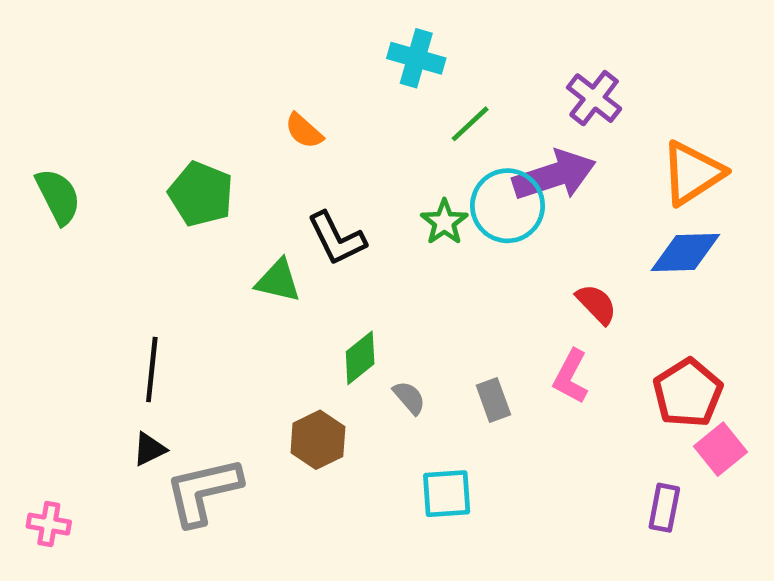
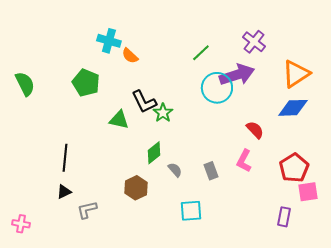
cyan cross: (416, 58) -> (109, 41), moved
green star: (444, 222) -> (163, 113), moved
pink square: (720, 449) -> (308, 192), turned 30
gray L-shape: (203, 491) -> (87, 210), size x0.6

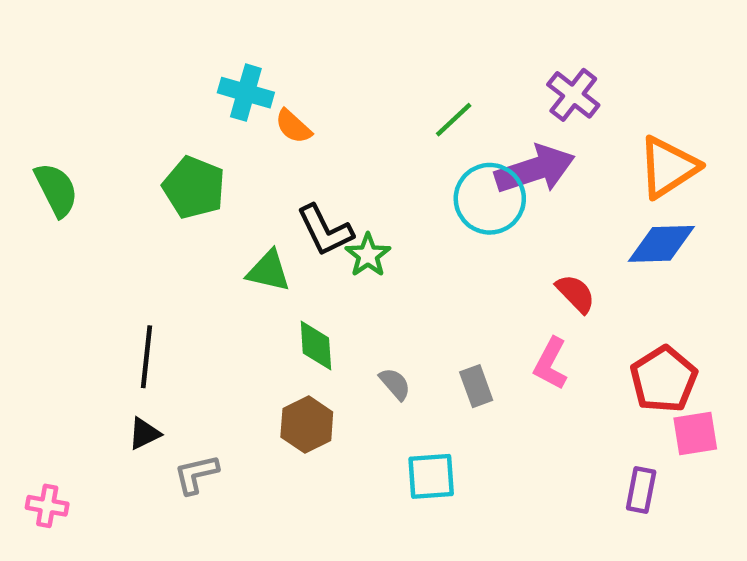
green diamond: (154, 153) -> (316, 345), moved, turned -55

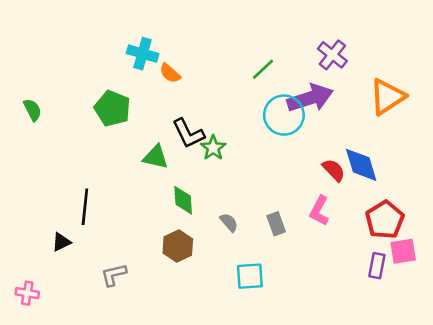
green semicircle: (56, 190) -> (33, 110), size x0.7
blue diamond: (661, 244) -> (361, 165), moved, turned 75
black triangle: (144, 434) -> (61, 242), moved
purple rectangle: (641, 490) -> (377, 266), moved

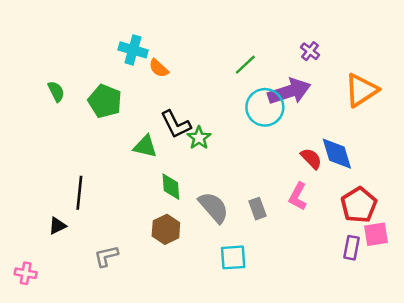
purple cross: (332, 55) -> (310, 51), size x0.7
green semicircle: (33, 110) -> (56, 91), moved
gray semicircle: (229, 222) -> (214, 207), size x1.8

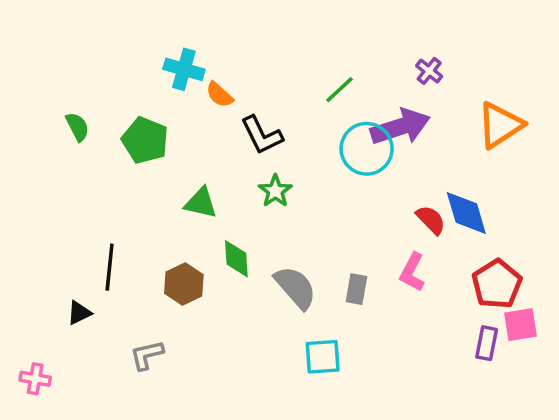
black L-shape: (176, 124) -> (262, 135), moved
gray rectangle: (258, 209) -> (356, 289), turned 30
brown hexagon: (166, 229) -> (184, 284), moved

